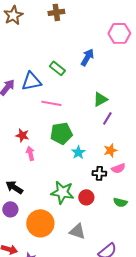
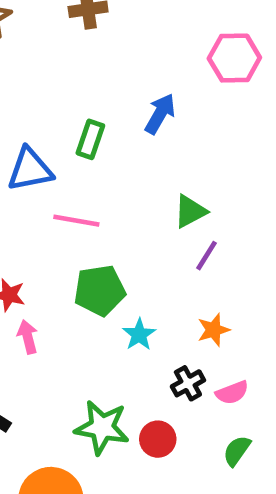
green rectangle: (57, 68) -> (90, 139), turned 70
pink semicircle: (118, 168) -> (232, 393), moved
black cross: (99, 173) -> (188, 383), turned -32
green semicircle: (120, 202) -> (237, 451), turned 112

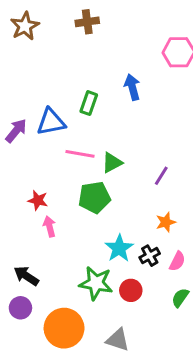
blue arrow: (160, 114) -> (132, 87), turned -45
green triangle: (190, 211) -> (112, 163), moved
cyan star: (139, 335) -> (119, 248), moved, size x1.4
pink semicircle: (232, 393) -> (177, 261), turned -42

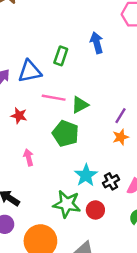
green pentagon: (95, 197) -> (66, 134), turned 30
red star: (38, 200) -> (19, 116), moved
orange star: (166, 222) -> (121, 137), moved

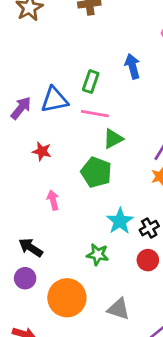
pink line: (54, 98) -> (95, 114), moved
green star: (67, 204) -> (98, 255), size x0.7
red circle: (95, 210) -> (148, 260), moved

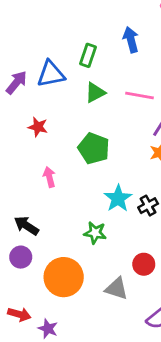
pink line: (95, 114) -> (139, 95), moved
green triangle: (113, 139) -> (95, 93), moved
red circle: (148, 260) -> (144, 264), moved

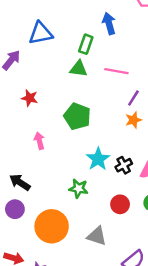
green rectangle: (88, 55) -> (86, 44), moved
blue triangle: (51, 74) -> (41, 33), moved
green triangle: (95, 93) -> (78, 69), turned 36
red circle: (144, 264) -> (120, 204), moved

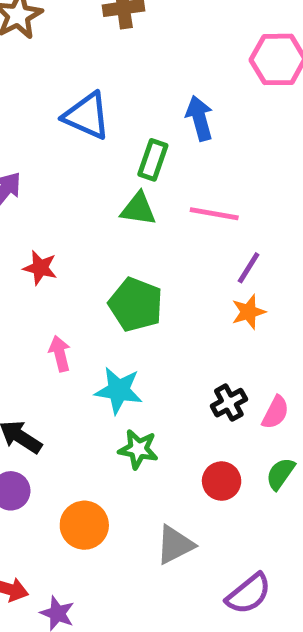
blue triangle: (41, 33) -> (87, 116), moved, turned 35
cyan star: (98, 159) -> (119, 390), moved, turned -30
orange circle: (52, 226) -> (84, 525), size x0.7
gray triangle: (97, 236) -> (175, 545), turned -45

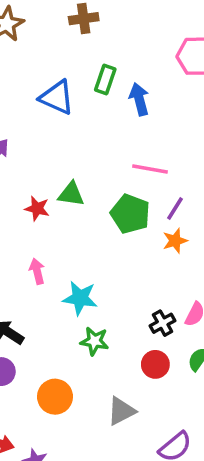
green rectangle: (153, 160) -> (105, 79), moved
green triangle: (138, 209) -> (71, 194), moved
red star: (40, 268) -> (37, 208), moved
green pentagon: (136, 305) -> (130, 214), moved
black cross: (229, 403) -> (163, 323), moved

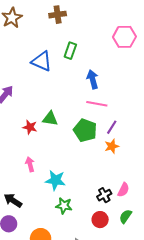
blue arrow: (139, 99) -> (93, 79), moved

